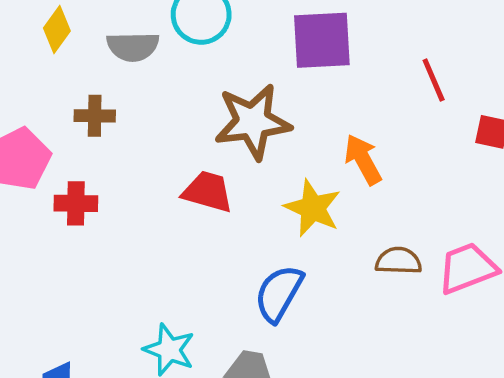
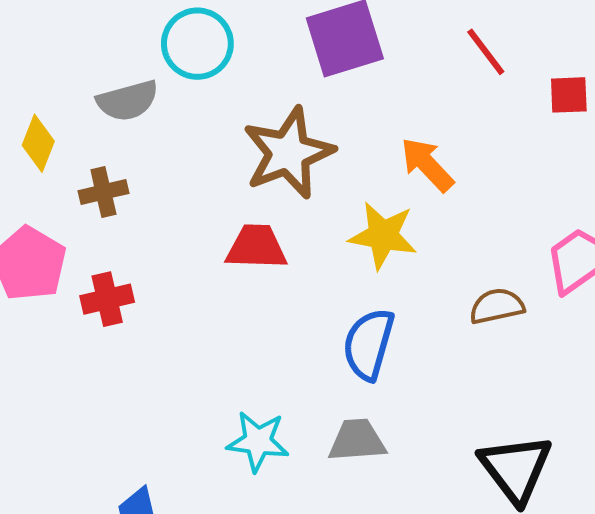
yellow diamond: (57, 30) -> (38, 143), moved
brown semicircle: (398, 261) -> (497, 306), moved

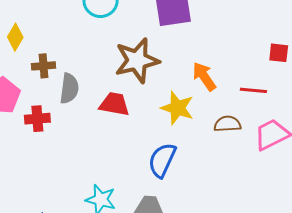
red line: (486, 52) -> (253, 90), moved, turned -56
gray semicircle: (128, 101) -> (69, 88), moved, turned -76
brown semicircle: (497, 306) -> (227, 124), moved

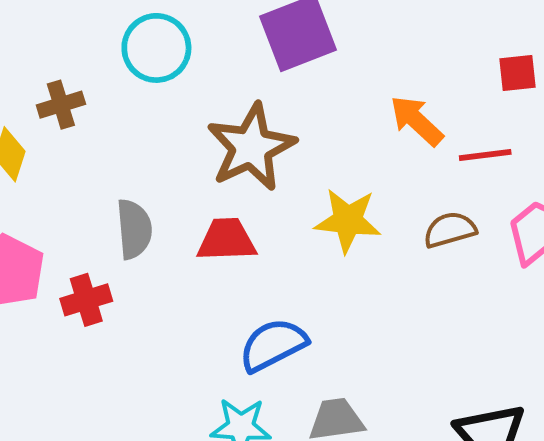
brown cross: (44, 66) -> (61, 105), moved
orange arrow: (204, 76) -> (417, 121), moved
blue semicircle: (162, 160) -> (273, 345), moved, turned 51

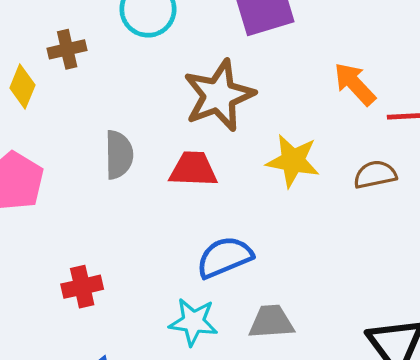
red cross: (86, 300) -> (82, 287), moved

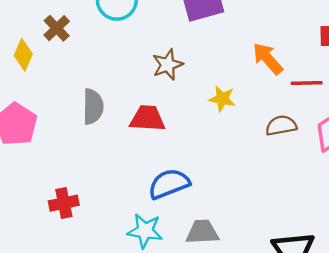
brown cross: (67, 49) -> (57, 28), turned -32
brown star: (219, 95) -> (168, 65), size x0.6
yellow star: (293, 161) -> (222, 99), moved, size x0.7

